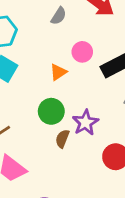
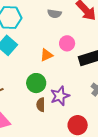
gray semicircle: (59, 16) -> (54, 14), turned 56
brown semicircle: (62, 139) -> (41, 105), turned -32

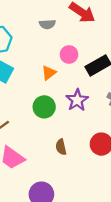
purple star: (60, 96) -> (77, 100), moved
brown semicircle: (41, 105) -> (61, 147), moved

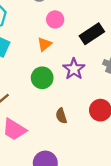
pink circle: (69, 54) -> (55, 19), moved

